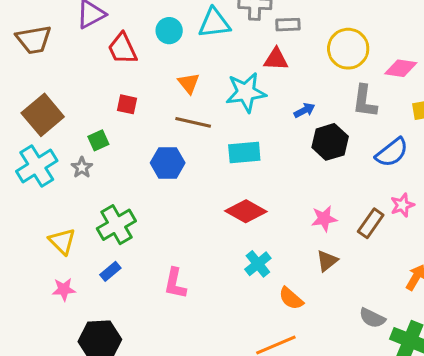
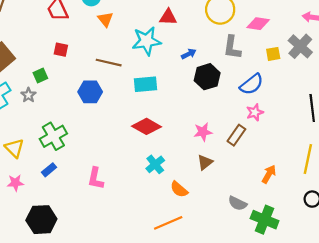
orange triangle: (189, 83) -> (105, 19), moved
pink star: (402, 205) -> (255, 112), moved

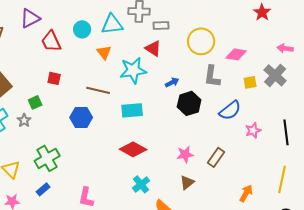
red triangle: (168, 17) -> (153, 48), turned 30
orange triangle: (105, 19) -> (104, 52), moved
pink star: (255, 112) -> (253, 130), moved

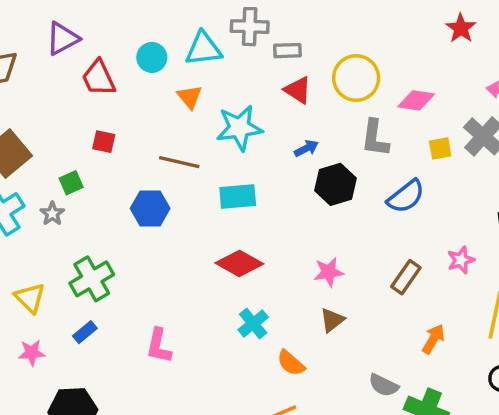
red triangle: (153, 48) -> (298, 90), moved
pink star: (253, 130) -> (461, 260), moved
brown rectangle: (216, 157) -> (406, 277), moved

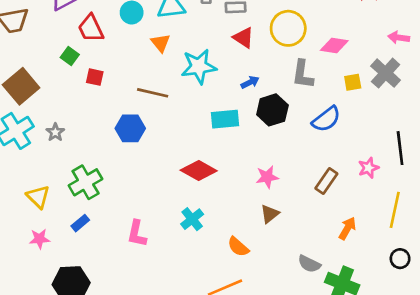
green square: (71, 183) -> (70, 56), moved, turned -30
cyan rectangle: (238, 196) -> (225, 119), moved
cyan cross: (253, 324) -> (192, 219), moved

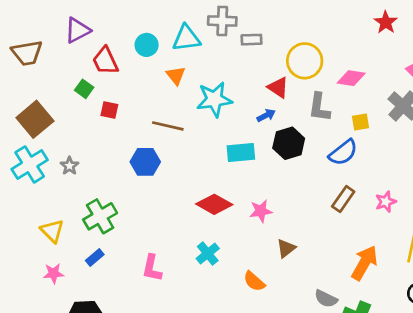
red triangle: (243, 38) -> (278, 87), moved
yellow square: (353, 82) -> (360, 122), moved
pink star: (267, 177) -> (261, 211), moved
brown rectangle: (326, 181) -> (343, 199), moved
orange arrow: (347, 228) -> (364, 263), size x1.5

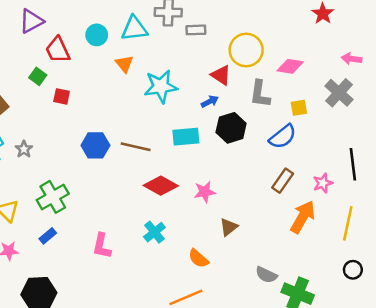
brown line: (168, 126) -> (136, 147), moved
orange arrow: (364, 263) -> (303, 217), moved

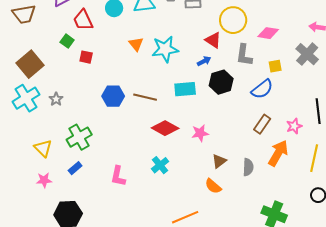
orange triangle: (124, 64) -> (136, 44), moved
orange semicircle: (198, 258) -> (213, 186), moved
gray semicircle: (266, 275) -> (248, 167), moved, turned -114

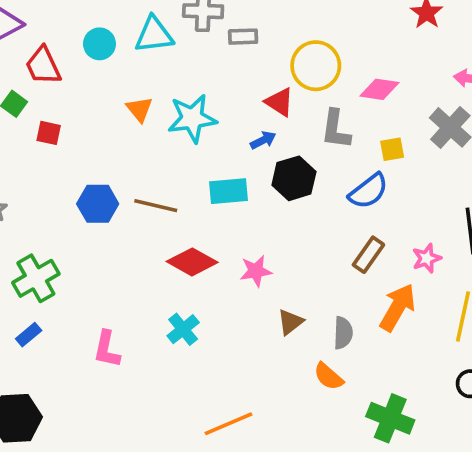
orange semicircle: (213, 186) -> (328, 376), moved

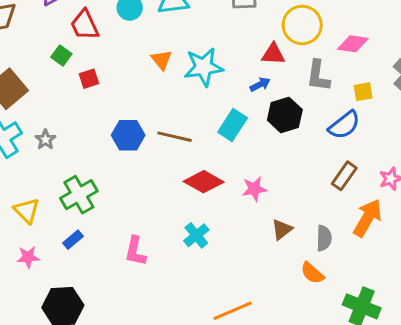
red triangle: (279, 102) -> (273, 54), turned -30
red square: (49, 133) -> (89, 79), turned -30
cyan rectangle: (229, 191) -> (233, 125), turned -52

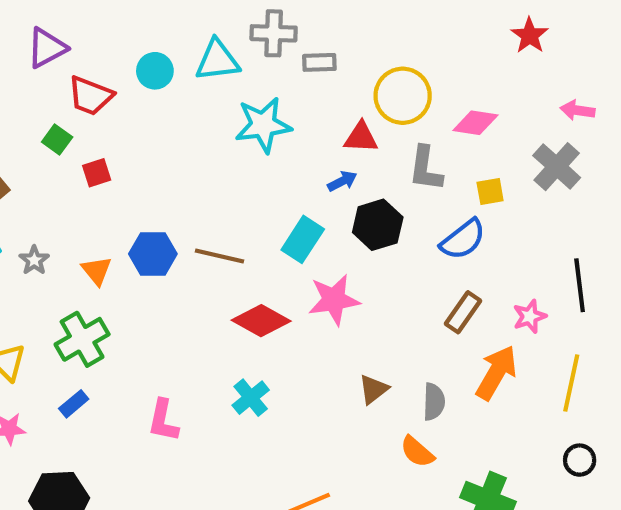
red trapezoid: (85, 25) -> (90, 96), turned -44
orange triangle: (161, 60) -> (97, 271), moved
cyan star: (204, 67) -> (263, 125), moved
pink star: (254, 189) -> (334, 300), moved, size x1.4

